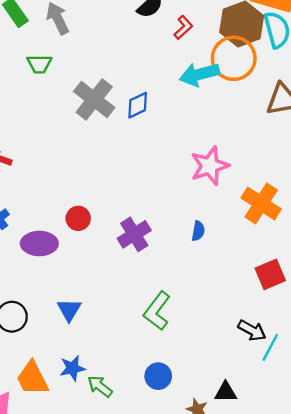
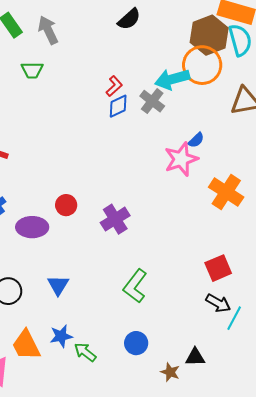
red L-shape: (183, 27) -> (114, 86), moved
gray cross: (94, 99) -> (152, 101), moved, size x0.7
blue semicircle: (198, 231) -> (196, 140), moved, turned 36
red square: (270, 274) -> (218, 268), moved

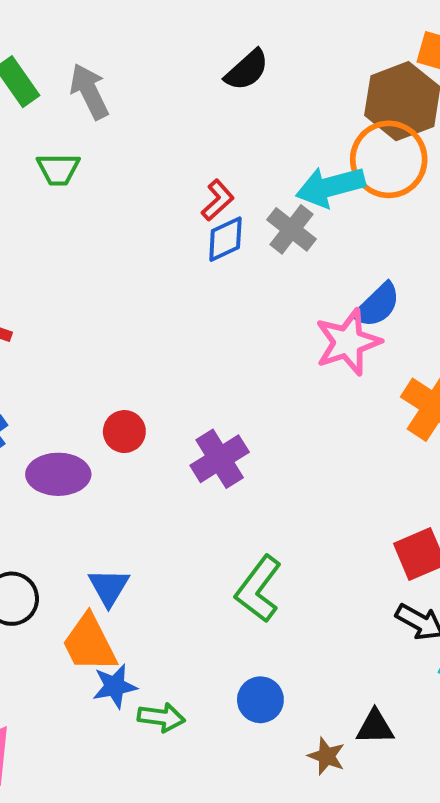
blue semicircle: (196, 140) -> (377, 305), size x1.5
orange trapezoid: (26, 345) -> (89, 643), moved
green arrow: (85, 352) -> (161, 717), turned 150

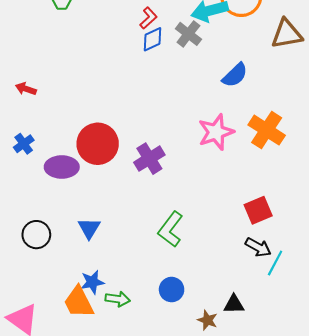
pink star: (348, 342) -> (216, 132), moved
red circle: (124, 432) -> (98, 144), size x1.8
orange trapezoid: (89, 643) -> (79, 302), moved

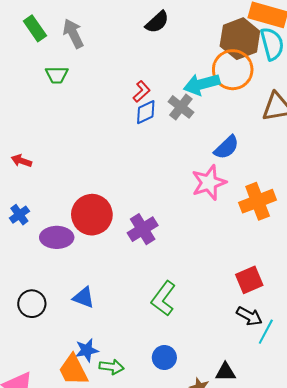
orange cross: (267, 130) -> (258, 201), turned 36
pink star: (216, 132) -> (209, 183), moved
blue triangle: (89, 228) -> (84, 297), turned -40

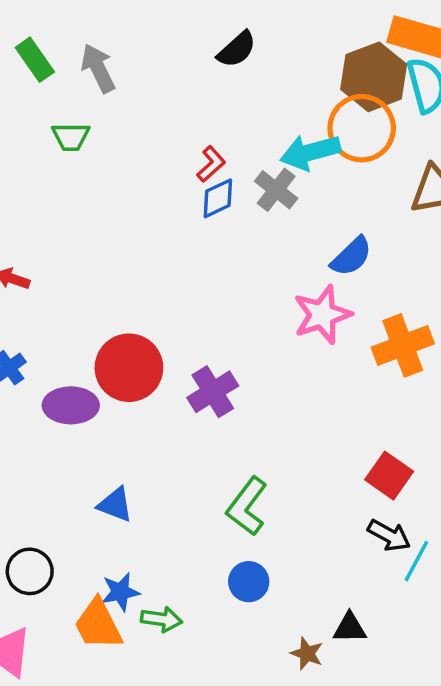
red square: (249, 280) -> (389, 476), turned -32
black circle: (32, 304) -> (30, 571), moved
blue circle: (164, 358) -> (249, 582), moved

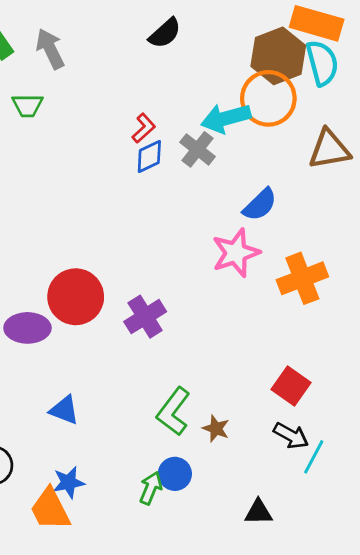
green arrow: (161, 619) -> (151, 488), moved, turned -76
brown star: (307, 654) -> (216, 429), moved

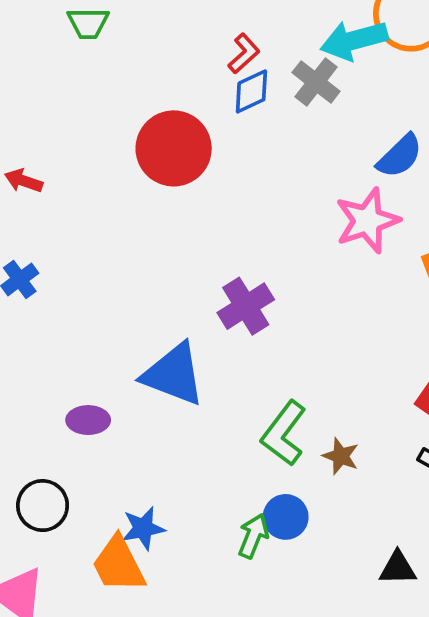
red circle: (76, 297) -> (174, 148), moved
purple ellipse: (27, 328) -> (88, 420), moved, size x0.7
blue triangle: (64, 410) -> (174, 374), moved, size x1.6

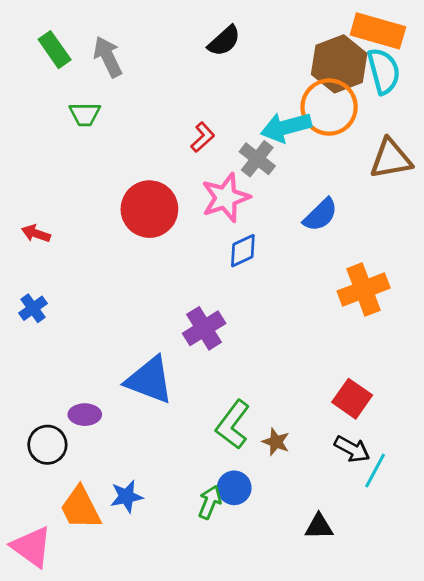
blue diamond: (251, 91) -> (243, 251), moved
pink star: (367, 221) -> (226, 198), moved
black circle: (43, 506) -> (47, 445), moved
orange trapezoid: (119, 564) -> (80, 508), moved

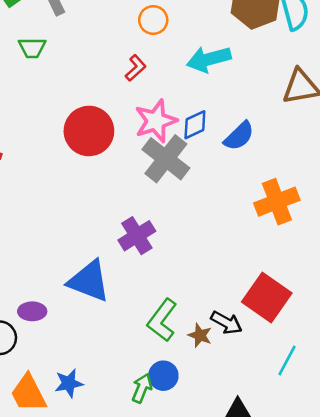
orange circle: (329, 107) -> (153, 20), moved, size x0.6
gray cross: (257, 159) -> (166, 159), moved, size x1.5
blue diamond: (243, 251) -> (195, 125), moved
red square: (352, 399) -> (267, 297), size x1.4
black arrow: (352, 449) -> (226, 323), moved

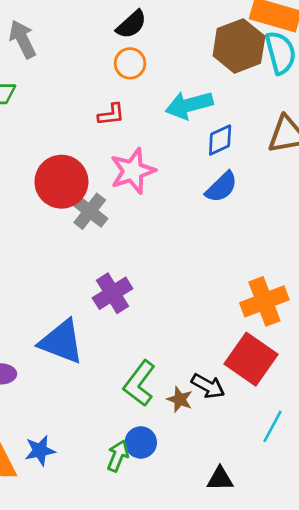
red L-shape: (136, 68) -> (111, 114), turned 36
blue diamond: (195, 125) -> (220, 140), moved
gray cross: (166, 159) -> (90, 211), moved, size x0.7
orange cross: (277, 202) -> (264, 301), moved

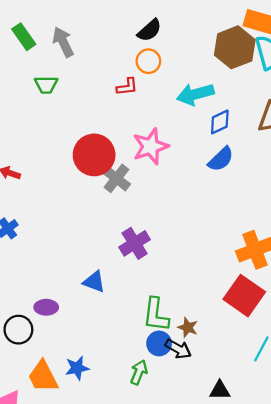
red L-shape: (111, 114) -> (127, 87), moved
blue triangle: (61, 342) -> (94, 282), size x0.6
green L-shape: (139, 383) -> (156, 315), turned -30
black arrow: (208, 386) -> (178, 349), moved
blue circle: (141, 442) -> (159, 343), moved

